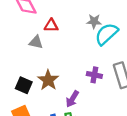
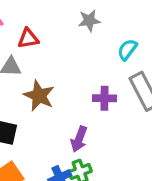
cyan semicircle: (106, 34) -> (127, 50), moved, size x0.6
brown star: (48, 80) -> (39, 96), moved

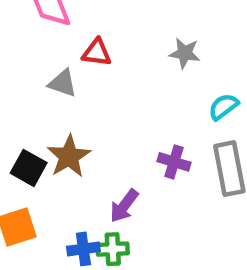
brown star: (39, 96) -> (69, 156), moved

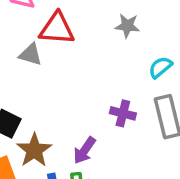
red triangle: (97, 53) -> (57, 29), size x1.5
brown star: (69, 156) -> (34, 150), moved

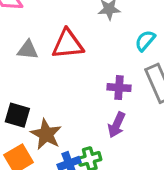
red triangle: (57, 29) -> (68, 44), moved
purple arrow: (85, 150) -> (117, 125), moved

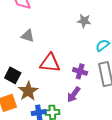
red triangle: (68, 44) -> (50, 63), moved

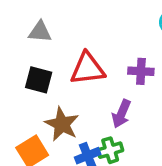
black square: (13, 75) -> (39, 80), moved
purple arrow: (74, 94) -> (121, 114), moved

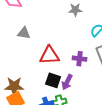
black square: (39, 80) -> (53, 80), moved
brown star: (62, 124) -> (14, 86), moved, turned -30

